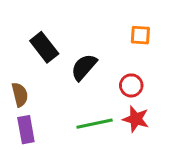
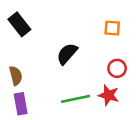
black rectangle: (44, 47) -> (19, 24), moved
red circle: (131, 85) -> (117, 68), moved

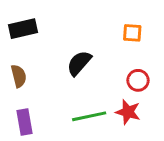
black rectangle: (19, 24) -> (23, 29), turned -65
brown semicircle: (16, 76) -> (19, 76), moved

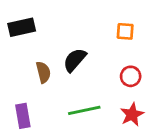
brown semicircle: (19, 76) -> (43, 72), moved
red star: (128, 112) -> (132, 114), moved, turned 30

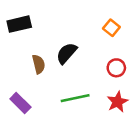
orange square: (125, 31) -> (111, 28), turned 35
purple rectangle: (23, 116) -> (20, 103), turned -35

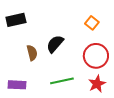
red circle: (116, 68) -> (96, 56), size x1.6
purple rectangle: (20, 103) -> (17, 85), turned -42

